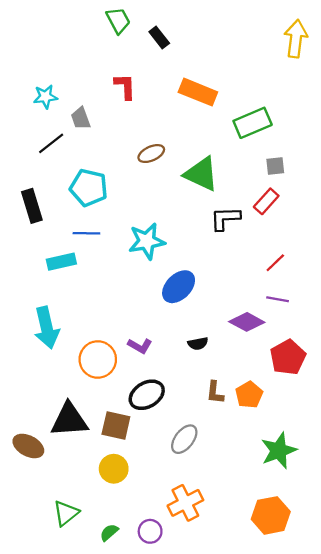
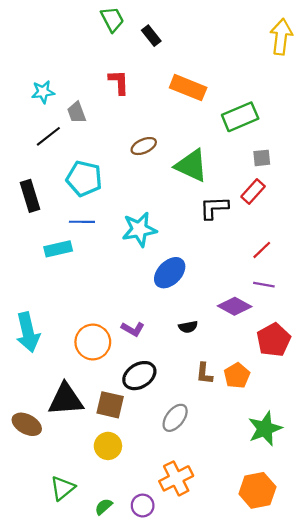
cyan arrow: (47, 328) -> (28, 332), moved

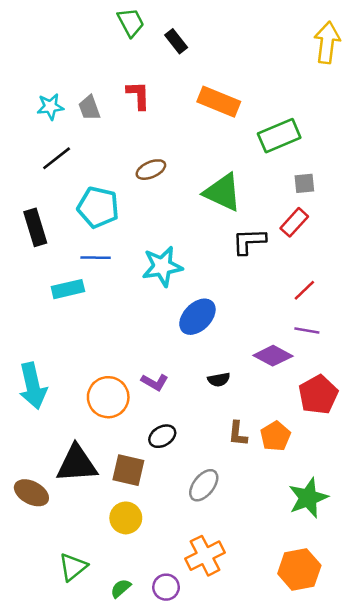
gray trapezoid: (77, 112) -> (89, 108), moved
brown ellipse: (144, 146) -> (151, 170), moved
black ellipse: (139, 376) -> (162, 436), size x0.7

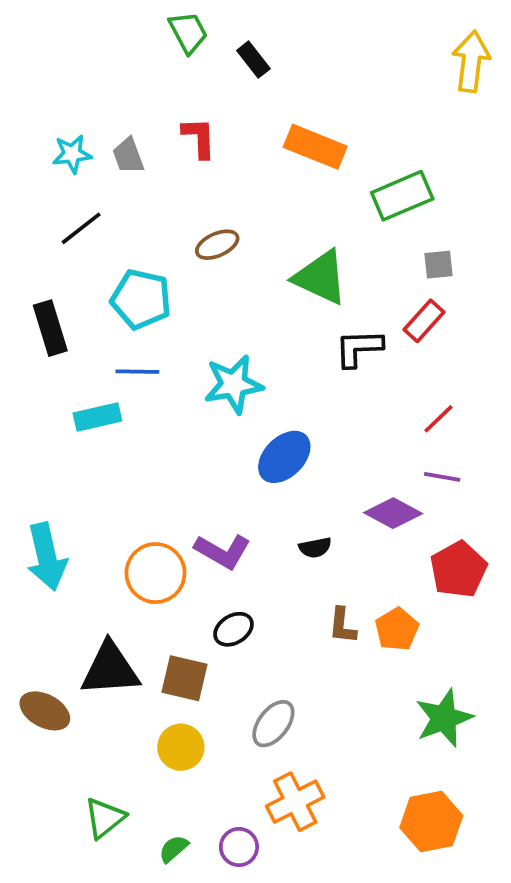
purple L-shape: (155, 382) -> (223, 551), size x1.4
gray ellipse: (204, 485) -> (273, 724), moved

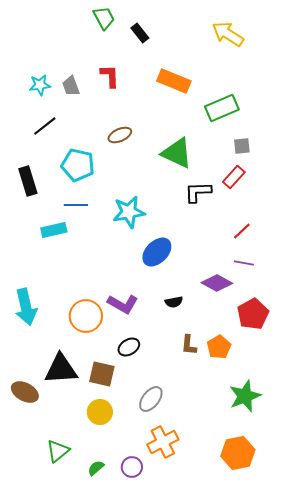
yellow arrow: (471, 61) -> (228, 34), moved, turned -64

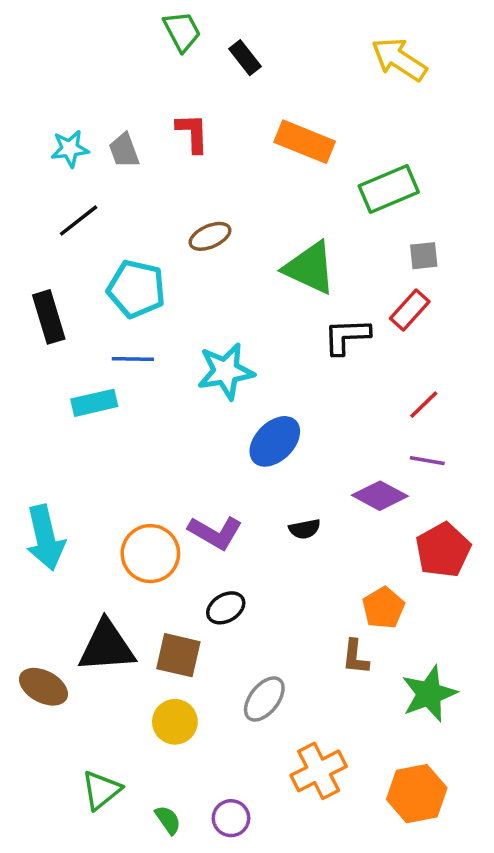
brown L-shape: (189, 345) -> (355, 657), moved
orange cross: (163, 442) -> (319, 771), moved
green semicircle: (96, 468) -> (168, 820), turned 96

